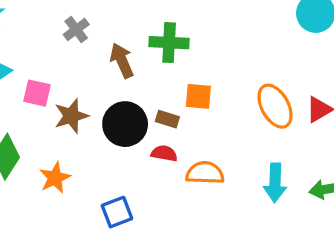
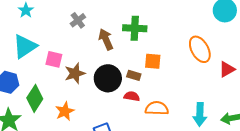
orange ellipse: (275, 106) -> (200, 49), moved

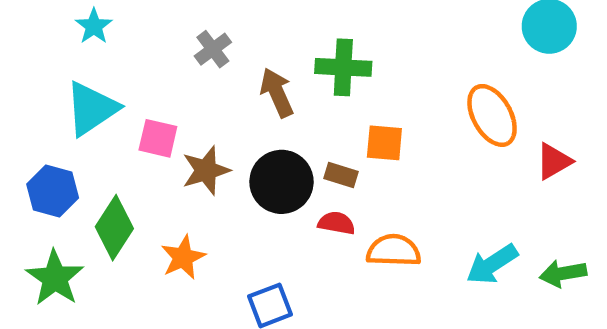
cyan arrow: (200, 114) -> (492, 264), turned 55

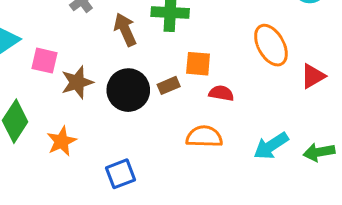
brown rectangle: (341, 175) -> (169, 85), turned -40
red semicircle: (336, 223) -> (221, 93), moved

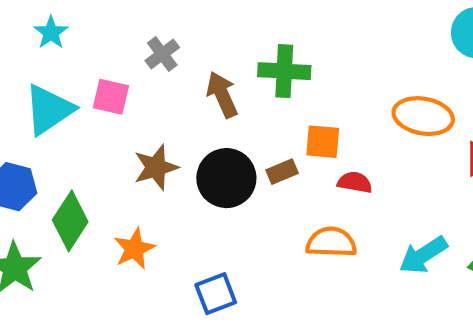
orange ellipse: (271, 45) -> (423, 116), turned -51
pink square: (45, 61) -> (111, 97), moved

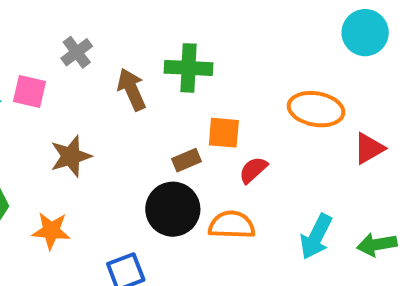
black circle: (226, 178) -> (173, 209), moved
red semicircle: (355, 182) -> (253, 170), turned -52
orange star: (134, 249) -> (51, 231), turned 30
cyan arrow: (423, 255) -> (316, 237), turned -30

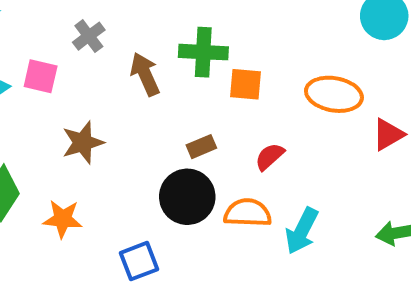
orange square: (224, 133) -> (246, 84), moved
cyan arrow: (316, 237) -> (302, 231), moved

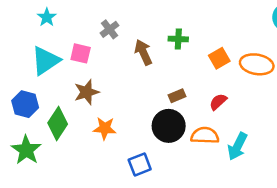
green cross: (203, 52) -> (178, 39), size x0.7
orange square: (246, 84) -> (219, 58), moved, turned -35
brown star: (83, 143) -> (87, 92), moved
orange star: (63, 219) -> (105, 128), moved

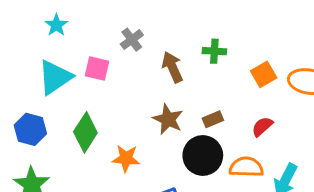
brown star: (87, 92) -> (168, 119), moved, turned -30
green diamond: (58, 123) -> (85, 132), moved

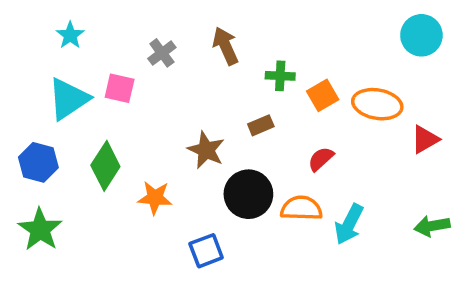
green cross: (214, 51) -> (280, 76), moved
brown arrow: (172, 67) -> (225, 46), moved
brown rectangle: (213, 119) -> (261, 125), moved

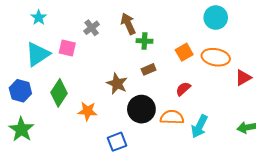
cyan circle: (421, 35) -> (216, 18), moved
green cross: (280, 76) -> (144, 41), moved

